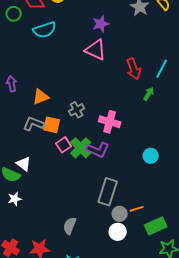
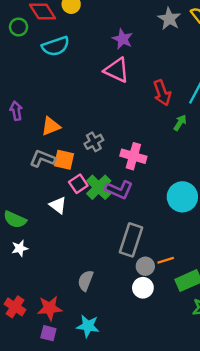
purple star: (101, 24) -> (123, 39), turned -30
cyan circle: (151, 156) -> (182, 197), size x1.6
white triangle: (24, 164) -> (58, 205), moved

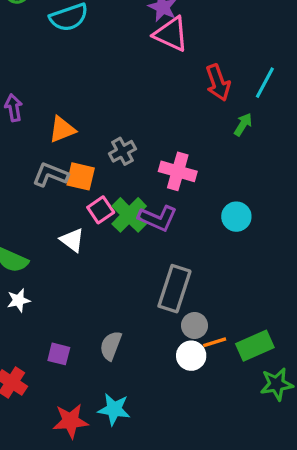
pink triangle: (117, 70) -> (171, 34), moved
cyan circle: (182, 197) -> (236, 217), moved, size x0.7
orange line: (166, 260) -> (215, 342), moved
red star: (50, 308) -> (71, 421), moved
purple square: (48, 333) -> (59, 354), moved

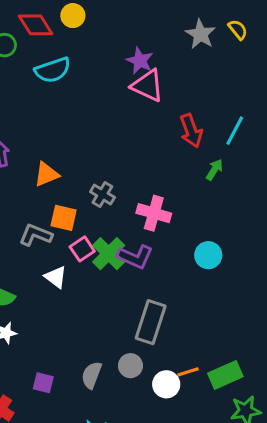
gray cross: (122, 151) -> (102, 194), turned -30
gray L-shape: (50, 175) -> (36, 235), moved
gray circle: (195, 326) -> (130, 366), moved

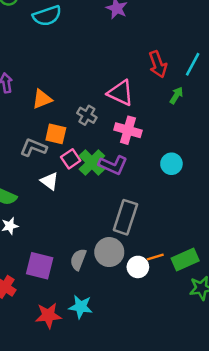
pink triangle: (148, 86) -> (120, 93), moved
gray circle: (130, 366) -> (109, 252), size x1.5
purple square: (43, 383) -> (40, 266), size x1.6

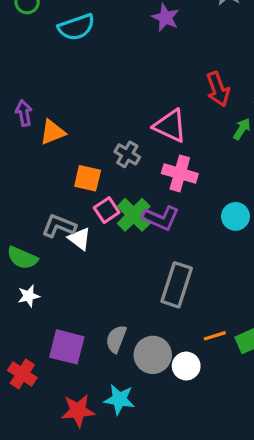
orange triangle: (42, 99) -> (53, 132), moved
gray L-shape: (33, 148) -> (59, 226), moved
gray circle: (109, 252) -> (153, 355), moved
white circle: (138, 267) -> (186, 366), moved

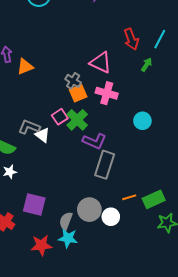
orange square: (88, 178) -> (78, 93), moved, turned -36
purple L-shape: (161, 218) -> (94, 141), moved
gray semicircle: (116, 339) -> (66, 221), moved

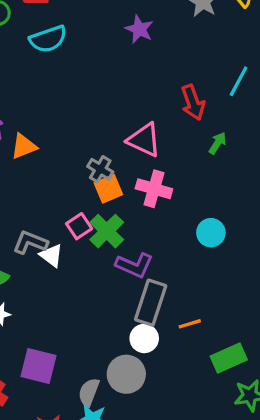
cyan line: (160, 39) -> (239, 81), moved
orange line: (129, 197) -> (190, 324), moved
white circle: (111, 217) -> (144, 338), moved

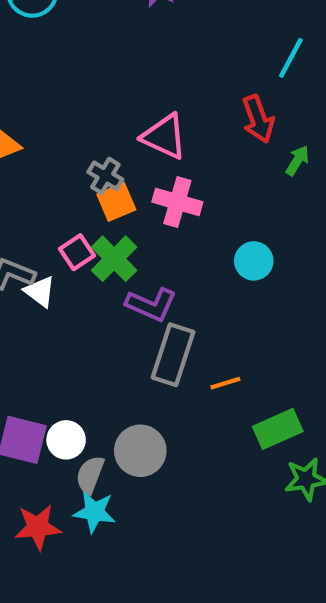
red arrow: (193, 102) -> (258, 119), moved
green arrow: (217, 143) -> (297, 161), moved
white circle: (144, 338) -> (66, 440), moved

